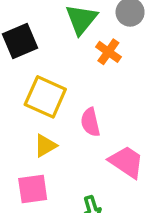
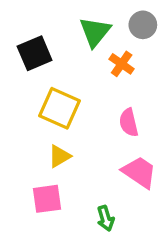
pink semicircle: (90, 122) -> (129, 122), moved

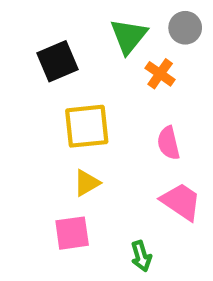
yellow square: (59, 108) -> (87, 126), turned -30

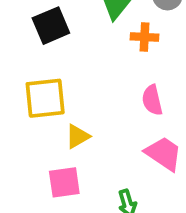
orange cross: (160, 74) -> (145, 37), turned -32
yellow square: (87, 126) -> (45, 98), moved

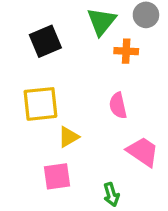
pink semicircle: (152, 100) -> (118, 106), moved

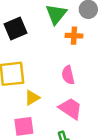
pink trapezoid: (143, 152) -> (70, 108), moved

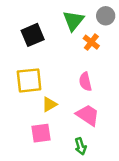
orange cross: (74, 36) -> (91, 42), turned 35

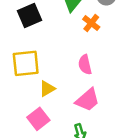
pink trapezoid: (88, 115) -> (87, 100), turned 105
pink square: (41, 133) -> (38, 119), turned -30

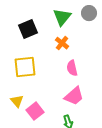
orange cross: (91, 23) -> (62, 43), moved
yellow triangle: (47, 89) -> (17, 101), moved, turned -40

